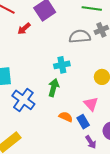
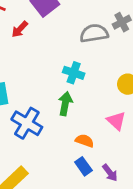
cyan cross: (62, 65) -> (74, 73), turned 35
blue rectangle: (83, 122) -> (83, 166), moved
purple arrow: (91, 142) -> (110, 173), moved

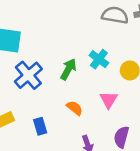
cyan cross: (74, 73) -> (99, 59), moved
blue rectangle: (83, 166) -> (40, 126), moved

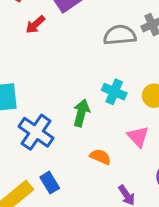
blue rectangle: (40, 126) -> (50, 183), moved

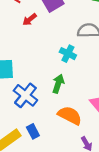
cyan cross: (114, 92) -> (68, 54), moved
orange semicircle: (100, 157) -> (70, 115), size x1.6

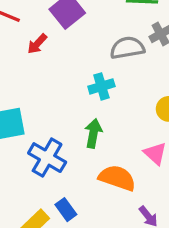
cyan cross: (68, 54) -> (101, 86), turned -35

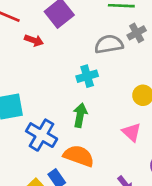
red arrow: (37, 44) -> (34, 40), turned -114
orange semicircle: (117, 178) -> (79, 156), moved

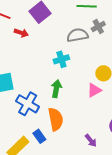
pink triangle: (132, 132) -> (94, 90), moved, turned 49
orange semicircle: (79, 156) -> (56, 119), turned 60

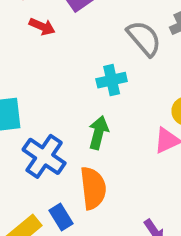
gray semicircle: (78, 35) -> (144, 38), turned 55

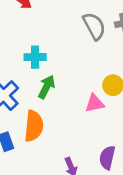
cyan cross: (112, 80) -> (35, 57), moved

